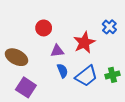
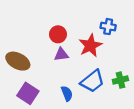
blue cross: (109, 27) -> (108, 27), moved, turned -32
red circle: (44, 28) -> (58, 34), moved
blue semicircle: (62, 71) -> (67, 93), moved

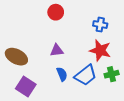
red circle: (58, 34) -> (56, 12), moved
red star: (90, 45) -> (100, 50), moved, turned -30
blue semicircle: (67, 93) -> (62, 74), moved

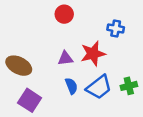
red star: (100, 50) -> (93, 54), moved, turned -30

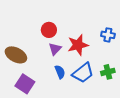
red circle: (64, 14) -> (49, 30), moved
blue cross: (116, 28) -> (108, 35), moved
purple triangle: (65, 58) -> (55, 49), turned -40

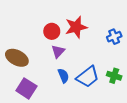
blue cross: (108, 35) -> (114, 37), turned -32
red star: (78, 45) -> (76, 27), moved
green cross: (108, 72) -> (114, 76), turned 32

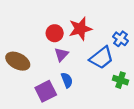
blue cross: (114, 37) -> (120, 39), turned -32
blue trapezoid: (88, 77) -> (102, 58), moved
purple square: (26, 88) -> (46, 91), moved, turned 30

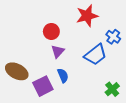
red star: (80, 29) -> (87, 16), moved
brown ellipse: (18, 61) -> (17, 71), moved
green cross: (120, 80) -> (112, 89), moved, turned 32

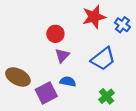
blue cross: (113, 37) -> (122, 25), moved
blue semicircle: (63, 76) -> (68, 82), turned -56
green cross: (112, 89) -> (107, 96), moved

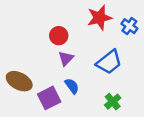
blue semicircle: (68, 82) -> (72, 86), turned 42

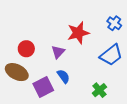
red star: (99, 18) -> (78, 33), moved
red circle: (59, 36) -> (26, 49), moved
blue trapezoid: (109, 62) -> (111, 55), moved

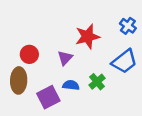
brown ellipse: (17, 72) -> (19, 80), turned 65
blue semicircle: (63, 76) -> (71, 85), turned -48
green cross: (99, 90) -> (97, 82), moved

